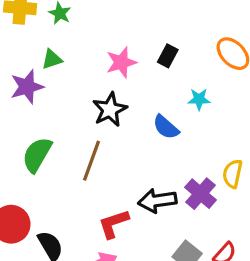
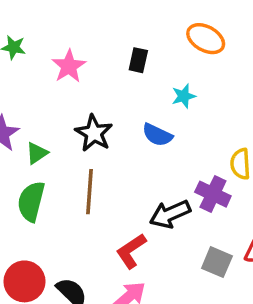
green triangle: (52, 59) -> (37, 153), moved
pink star: (121, 62) -> (69, 66), moved

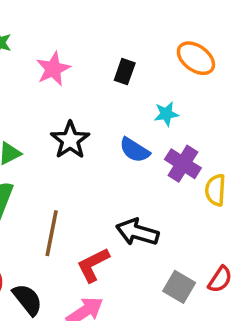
brown line: (90, 192) -> (52, 233), moved
purple cross: (213, 194) -> (183, 164), moved
black arrow: (170, 214) -> (137, 232), turned 33

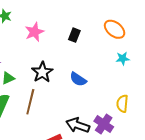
cyan star: (166, 114) -> (123, 59), moved
purple cross: (183, 164) -> (104, 124), moved
brown line: (52, 233) -> (30, 102), moved

